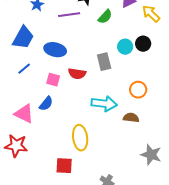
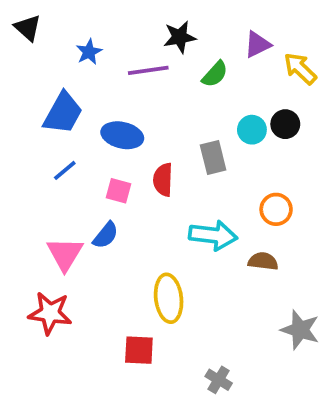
red semicircle: (77, 74) -> (163, 180), turned 84
pink triangle: (24, 114) -> (65, 254), turned 35

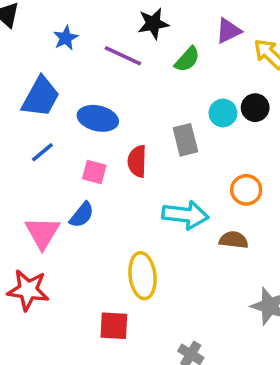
purple line: (148, 70) -> (123, 56), turned 33

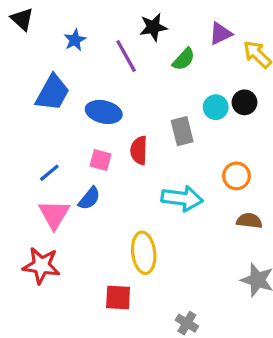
purple line: (123, 56) -> (126, 56), turned 36
blue line: (42, 152) -> (49, 173), moved
brown semicircle: (234, 240) -> (249, 221), moved

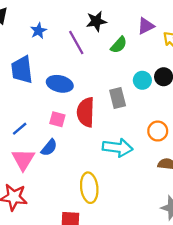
blue trapezoid: (53, 93) -> (22, 70), turned 144
red semicircle: (139, 150) -> (86, 112), size x1.4

